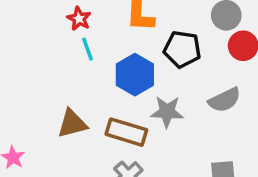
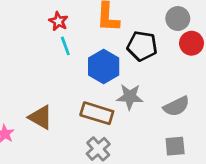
gray semicircle: (225, 100) -> (176, 106), moved
brown triangle: (72, 124) -> (41, 117), moved, turned 44

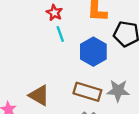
gray star: (130, 97) -> (118, 91), moved

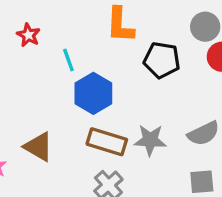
red star: (54, 13) -> (28, 35), moved
blue hexagon: (93, 52) -> (93, 93), moved

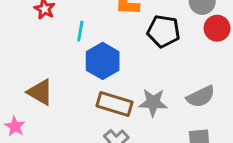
cyan line: (68, 60) -> (80, 31), turned 30
brown triangle: (38, 147) -> (40, 92), moved

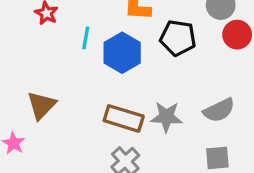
blue hexagon: (103, 61) -> (122, 53), moved
brown triangle: (40, 92) -> (41, 105), turned 44

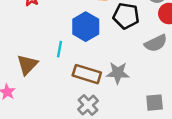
cyan line: (86, 38) -> (59, 49), moved
gray semicircle: (219, 110) -> (156, 43), moved

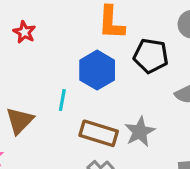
gray star: (118, 73) -> (140, 132), turned -30

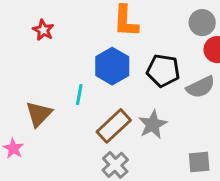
black pentagon: (151, 56) -> (163, 71), moved
brown rectangle: (99, 133) -> (114, 126), turned -60

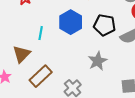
cyan line: (79, 95) -> (41, 33), moved
brown rectangle: (114, 126) -> (41, 76), moved

